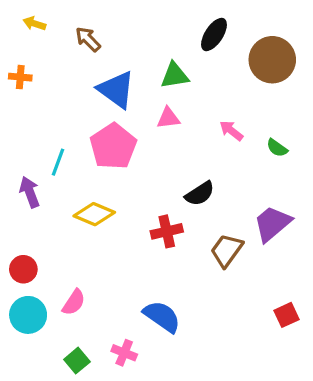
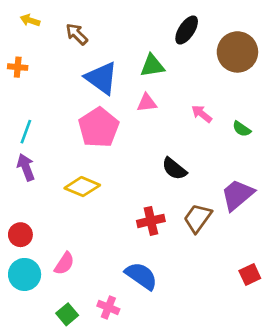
cyan line: (58, 162) -> (26, 132), moved
black semicircle: (200, 194) -> (174, 169), turned 72
red cross: (167, 231) -> (151, 221), moved

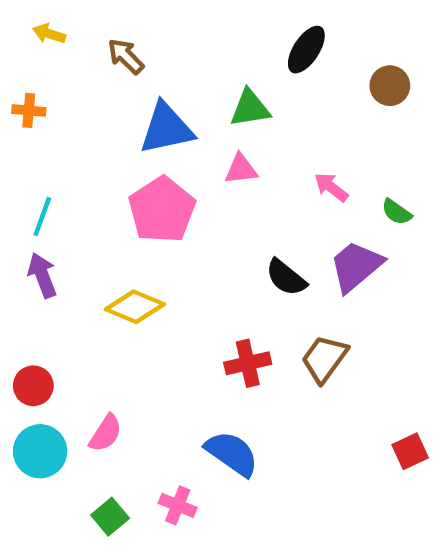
brown circle: (237, 52) -> (390, 86), size x0.6
blue triangle: (101, 78) -> (166, 129), turned -48
purple trapezoid: (237, 195) -> (356, 266), moved

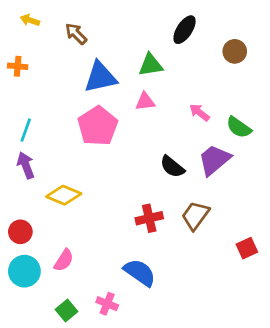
green semicircle: (397, 212) -> (239, 127), size x1.4
yellow diamond: (135, 307) -> (64, 195), moved
red square: (410, 451) -> (247, 248), moved

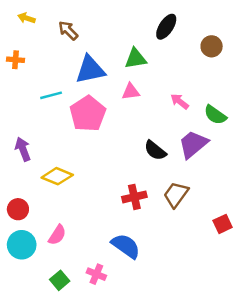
cyan line: (26, 130) -> (51, 95), moved, turned 55

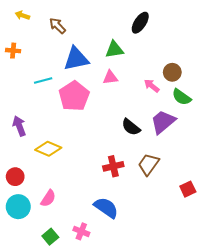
brown circle: (212, 46) -> (172, 72), moved

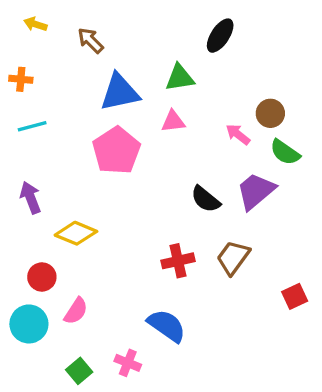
cyan line: (43, 81) -> (32, 126), moved
red circle: (15, 177) -> (42, 277), moved

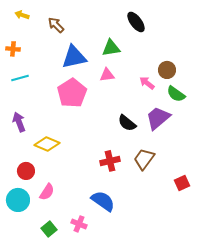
black ellipse: (220, 36) -> (136, 22), turned -70

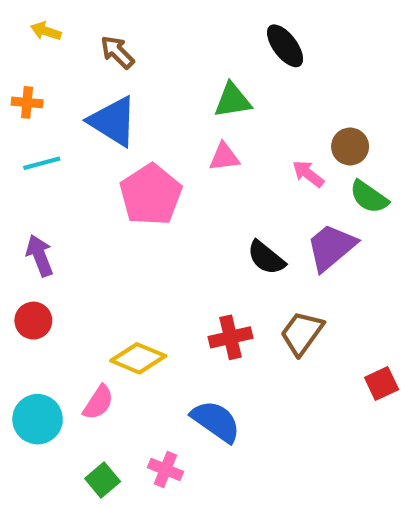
blue triangle: (74, 57) -> (113, 121), moved, turned 44
yellow diamond: (47, 144) -> (138, 358), moved
red circle: (26, 171) -> (33, 321), moved

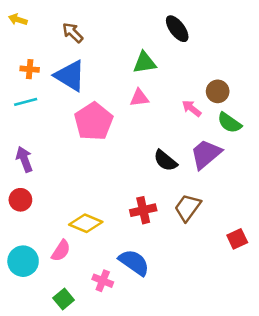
yellow arrow: (46, 31) -> (18, 20), moved
orange cross: (27, 102) -> (30, 69), moved
pink cross: (165, 469) -> (103, 281), moved

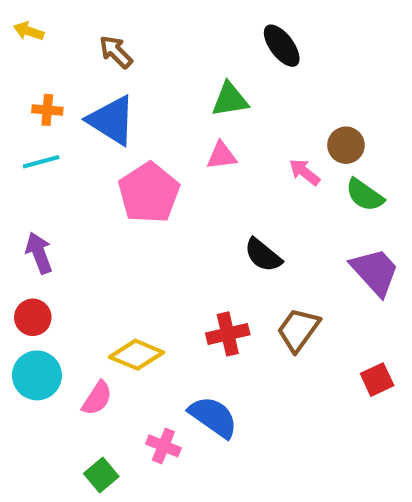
purple trapezoid: (206, 154) -> (375, 272), moved, turned 88
cyan circle: (23, 261) -> (37, 375), moved

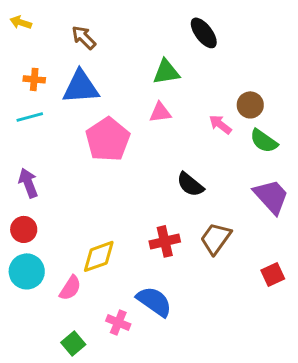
blue triangle: (112, 120) -> (81, 87), turned -36
yellow diamond: (137, 355) -> (99, 256), turned -42

